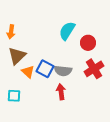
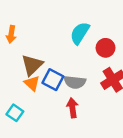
brown triangle: (17, 56) -> (32, 65), moved
cyan square: (14, 96) -> (15, 113), turned 32

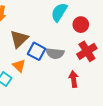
orange triangle: (32, 83) -> (19, 66), moved
red arrow: (72, 108) -> (74, 79), moved

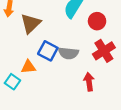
brown triangle: (19, 39) -> (31, 23), moved
orange triangle: (19, 66) -> (28, 67), turned -48

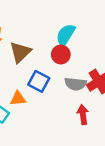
red circle: (97, 21) -> (61, 55), moved
gray semicircle: (68, 53) -> (75, 84), moved

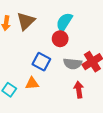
brown triangle: (20, 52) -> (26, 21), moved
orange triangle: (18, 99) -> (32, 83), moved

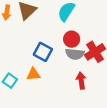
red circle: (60, 39) -> (72, 39), moved

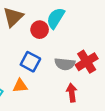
red circle: (72, 39) -> (40, 30), moved

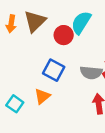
orange triangle: (20, 86) -> (42, 96), turned -35

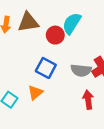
brown triangle: (35, 21) -> (28, 22), turned 35

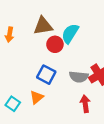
brown triangle: (28, 22) -> (43, 26), moved

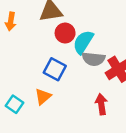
cyan semicircle: (70, 34) -> (83, 42), moved
gray semicircle: (79, 77) -> (94, 59), moved

